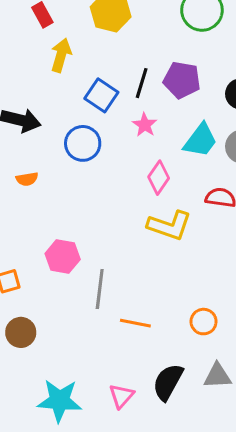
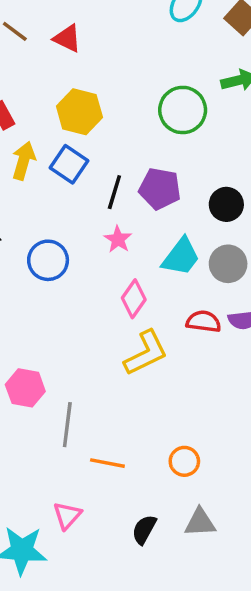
blue square: (101, 95) -> (69, 164), moved
yellow L-shape: (169, 226) -> (146, 353), turned -45
black semicircle: (168, 382) -> (144, 529), size x0.7
pink triangle: (121, 396) -> (67, 516), moved

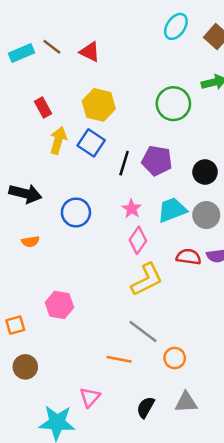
pink star: (118, 239) -> (132, 209), moved
cyan trapezoid: (181, 257) -> (172, 210), turned -148
gray line: (67, 425) -> (143, 331), moved, turned -60

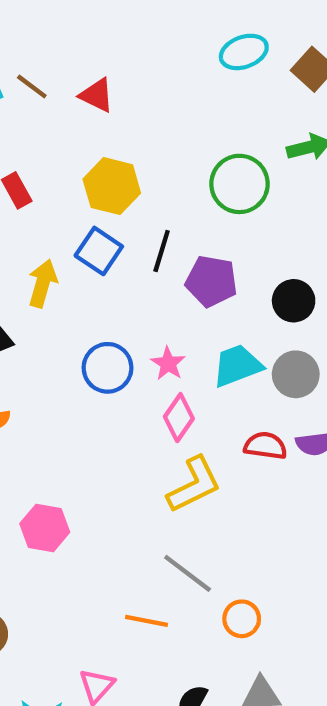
cyan ellipse: (176, 26) -> (244, 52), turned 36
yellow arrow: (58, 140) -> (43, 283), moved
black line: (124, 163) -> (162, 251), moved
blue circle: (76, 212) -> (108, 368), moved

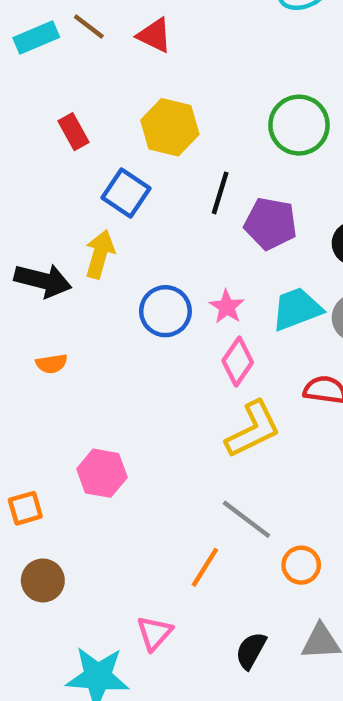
blue square: (99, 251) -> (126, 193), moved
yellow arrow: (43, 283) -> (100, 254), moved
orange line: (146, 621) -> (205, 567), turned -69

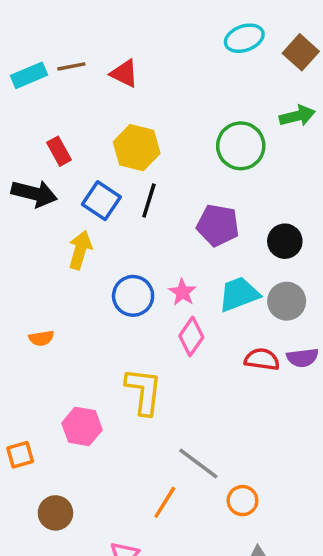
brown line: (89, 27) -> (71, 66), turned -48
black line: (220, 193) -> (149, 201), moved
black arrow: (43, 281) -> (34, 194), moved
yellow L-shape: (253, 429) -> (144, 391), moved, turned -57
brown circle: (43, 580) -> (55, 513), moved

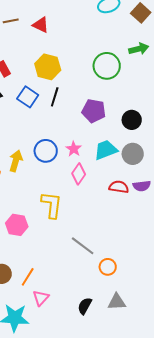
yellow arrow: (80, 250) -> (16, 161), moved
orange line: (165, 502) -> (28, 277), moved

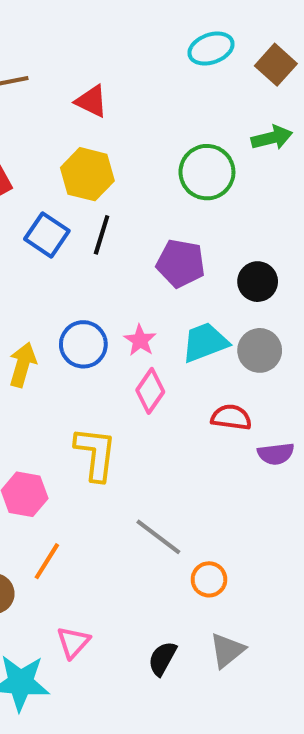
red triangle: (41, 25) -> (91, 101), moved
purple semicircle: (142, 186) -> (276, 454), moved
orange line: (28, 277) -> (47, 561), moved
gray triangle: (117, 302) -> (227, 650), turned -36

